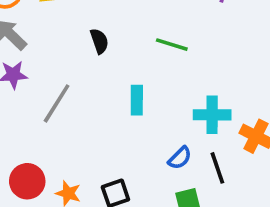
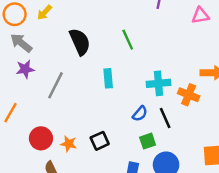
black semicircle: (99, 41) -> (80, 42), size x1.6
green line: (172, 45) -> (128, 40), turned 54

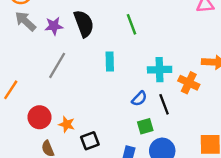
purple star: (25, 69) -> (54, 26), moved
black square: (100, 141) -> (90, 141), moved

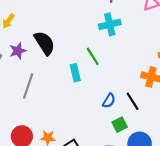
green line: (132, 24) -> (93, 56), moved
cyan cross: (160, 70) -> (110, 24), moved

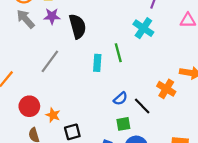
cyan cross: (110, 24) -> (143, 28), turned 30
purple star: (18, 51) -> (52, 16), moved
black line: (133, 101) -> (142, 106), turned -30

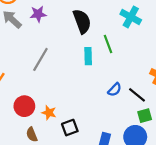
black semicircle: (78, 26) -> (82, 21), moved
green square: (123, 124) -> (145, 116), moved

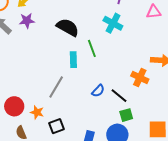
black semicircle: (82, 21) -> (68, 27), turned -40
gray line: (40, 59) -> (56, 87), moved

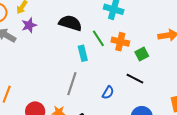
orange cross: (140, 78) -> (120, 42), moved
blue semicircle: (98, 91) -> (108, 93), moved
green square: (126, 115) -> (142, 54), moved

